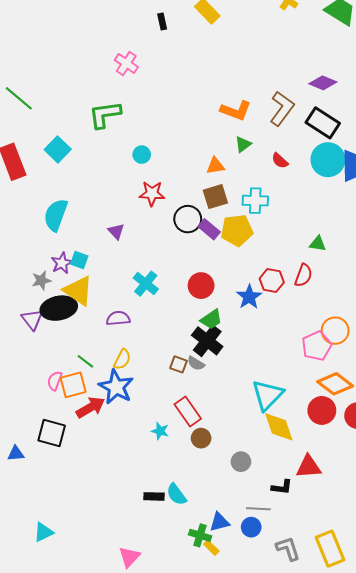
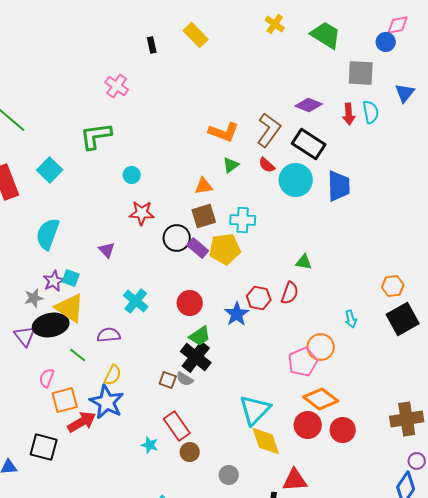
cyan circle: (328, 160) -> (296, 180), moved
red semicircle: (280, 161) -> (267, 165), moved
green line: (85, 361) -> (78, 355), moved
pink semicircle: (55, 381) -> (47, 378), moved

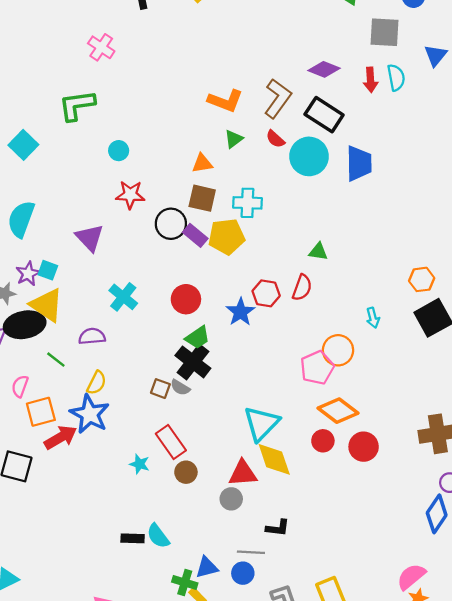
brown square: (204, 216) -> (202, 198), turned 30
purple triangle: (107, 250) -> (90, 238), size x1.5
red circle: (308, 425) -> (323, 441), size x0.7
red triangle: (295, 480) -> (243, 473), moved

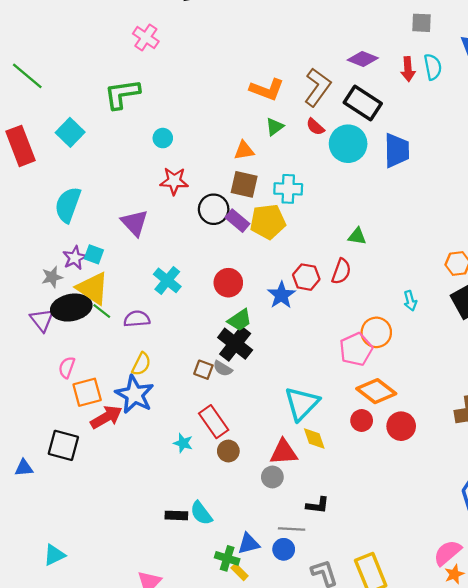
gray square: (384, 32) -> (422, 23), size x0.7
green line: (56, 360) -> (102, 311), moved
yellow diamond: (274, 459) -> (314, 439), size x0.7

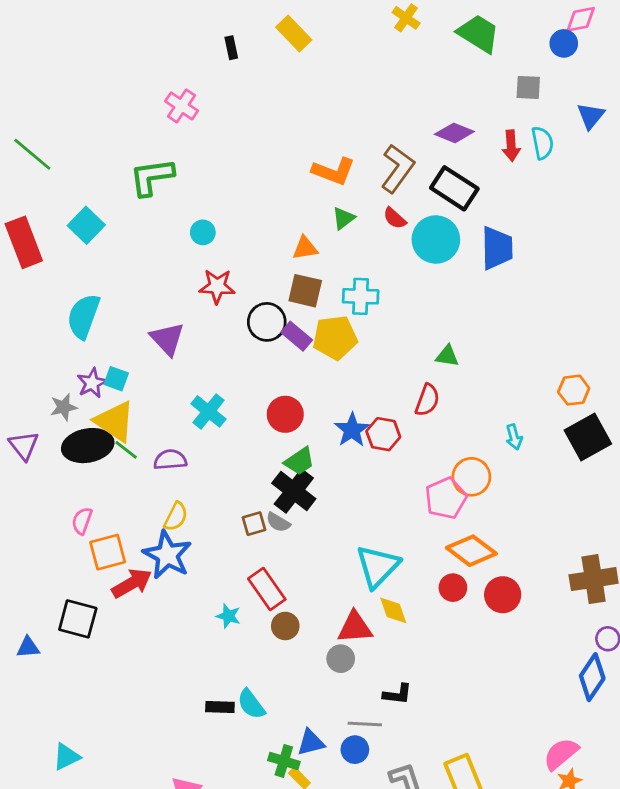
red hexagon: (306, 277) -> (383, 434), moved
purple triangle: (42, 320) -> (24, 446), moved
brown square: (203, 370) -> (254, 524), turned -36

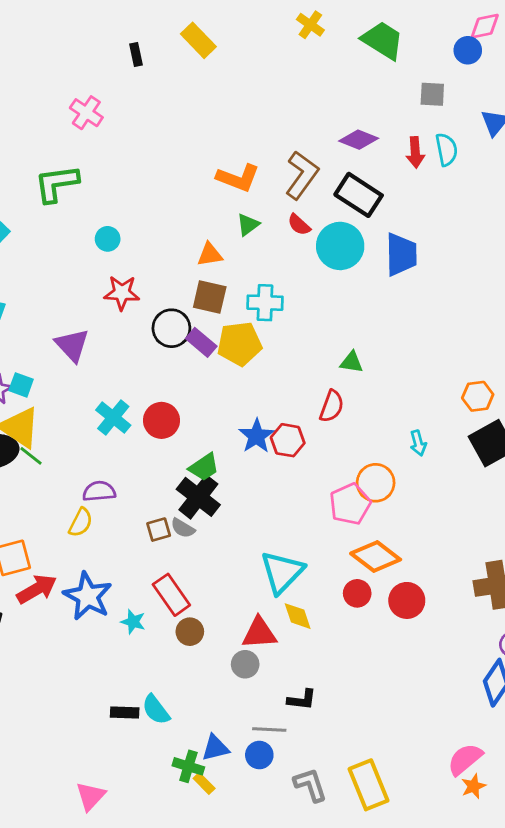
red circle: (285, 414) -> (161, 420), moved
purple semicircle: (170, 460) -> (99, 491), moved
blue star: (167, 555) -> (88, 596), moved

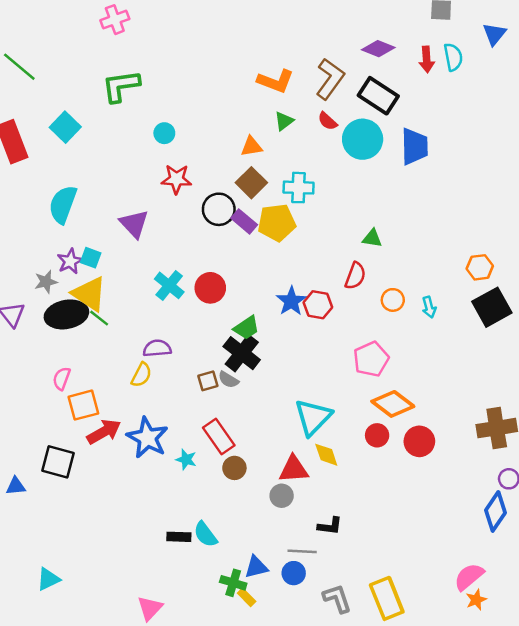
pink cross: (86, 113) -> (115, 20), moved, turned 36
brown square: (210, 297) -> (251, 183), turned 32
orange circle: (376, 483) -> (393, 300), moved, size x0.7

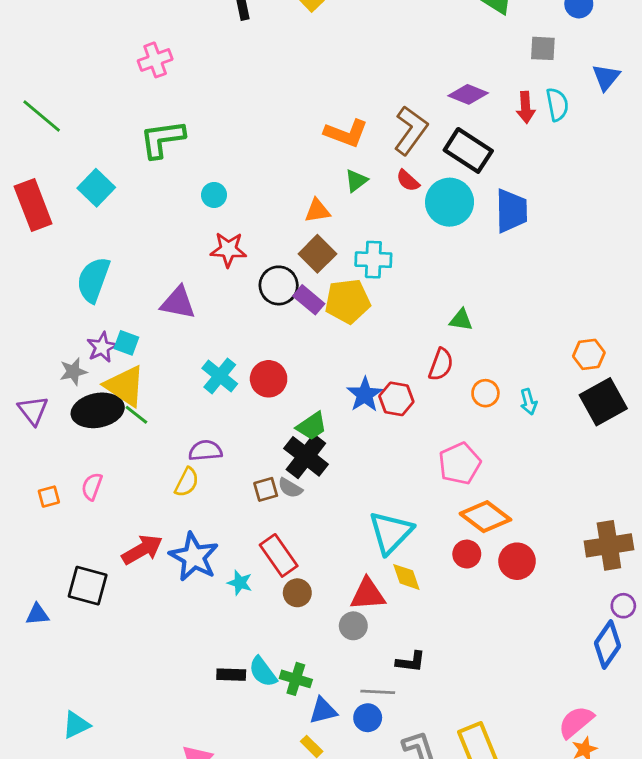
purple triangle: (134, 224) -> (178, 303), turned -36
orange square: (83, 405) -> (49, 497), moved, size x0.6
green cross: (233, 583) -> (296, 679), moved

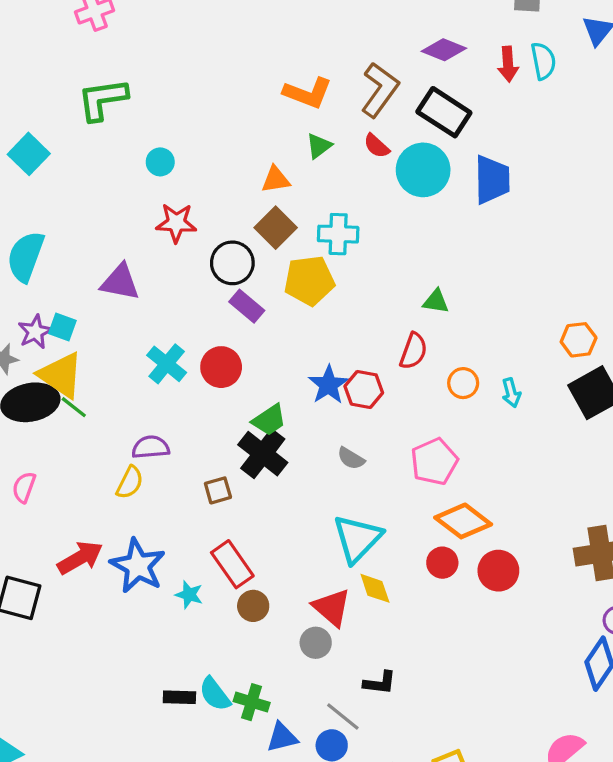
purple rectangle: (309, 300) -> (247, 306), moved
gray semicircle: (290, 488) -> (351, 458), moved
red triangle: (368, 594) -> (332, 607), turned 45
gray line: (378, 692) -> (343, 716), turned 36

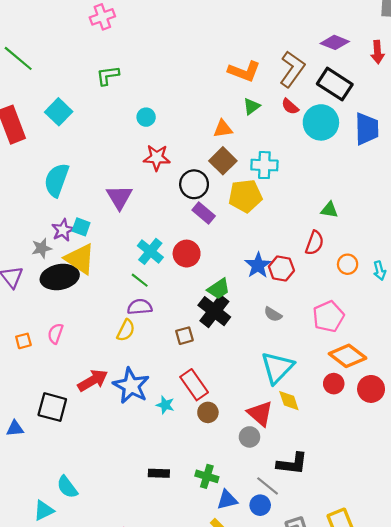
green L-shape: (103, 99) -> (108, 76), size x0.7
purple triangle: (120, 282) -> (119, 197), turned 48
green line: (74, 407) -> (140, 280), moved
black L-shape: (380, 683) -> (292, 464), size x1.4
cyan semicircle: (215, 694) -> (67, 487), moved

